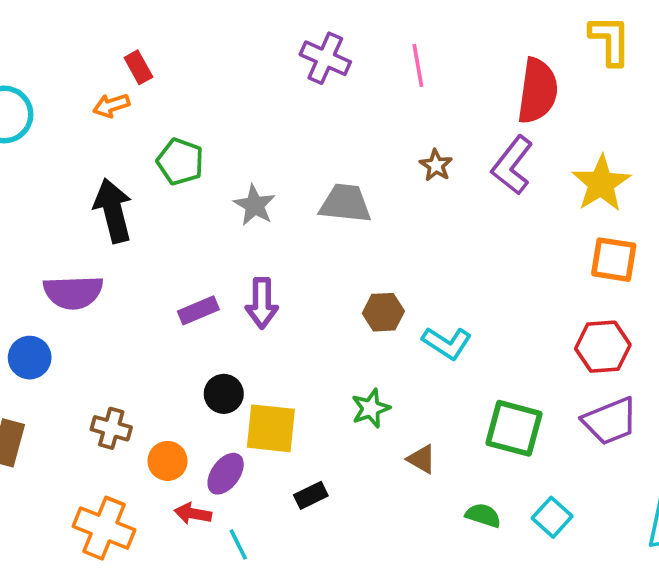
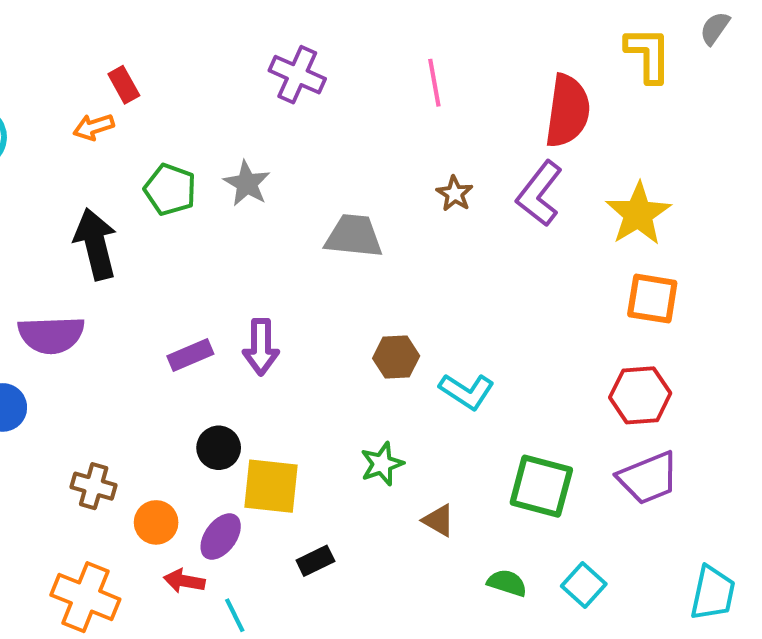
purple cross: (325, 58) -> (297, 75), moved
gray star: (255, 205) -> (247, 184), moved

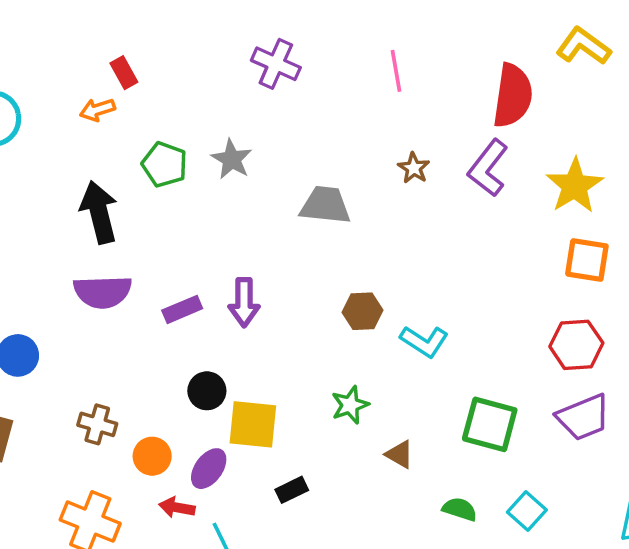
yellow L-shape: (648, 54) -> (583, 46), turned -54
purple semicircle: (51, 335) -> (103, 292), moved

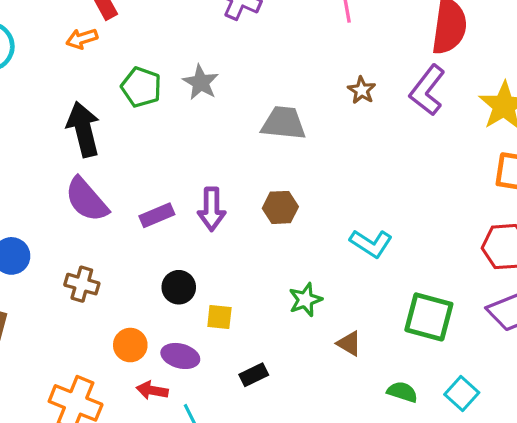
purple semicircle: (103, 292) -> (87, 200), turned 51
brown hexagon: (362, 311) -> (280, 207), moved
brown cross: (97, 424) -> (82, 284), moved
yellow square: (253, 424) -> (219, 317), size x0.6
purple ellipse: (209, 469) -> (180, 356), turned 69

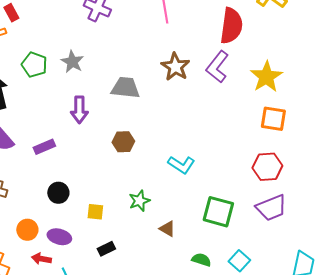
brown star: (362, 90) -> (175, 67), size x1.6
purple arrow: (212, 209) -> (79, 110), moved
yellow square: (219, 317) -> (95, 212), moved

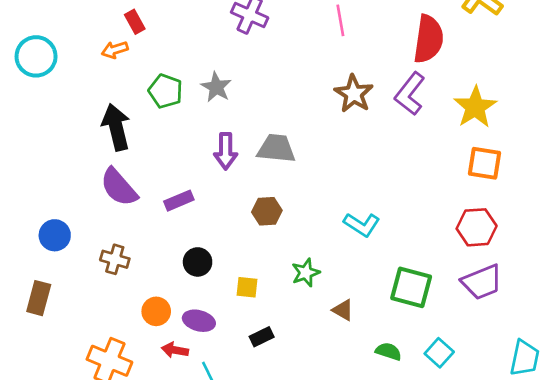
gray trapezoid: (125, 88) -> (276, 148), moved
brown hexagon: (123, 142) -> (267, 211), moved

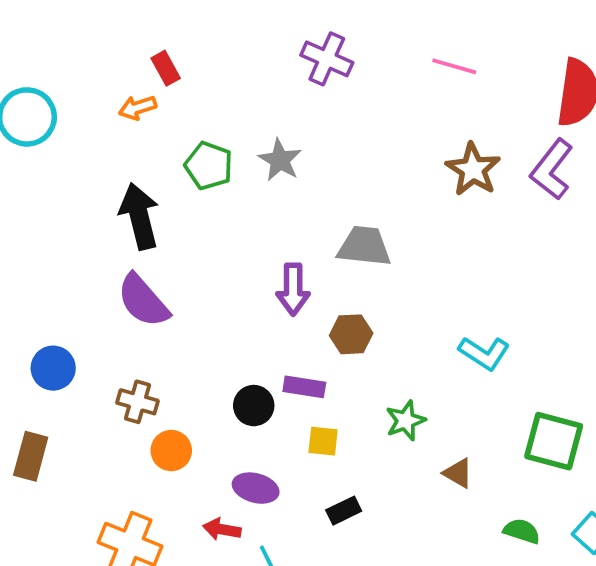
pink line: (340, 20) -> (454, 66), turned -64
purple arrow: (226, 151) -> (293, 289), moved
purple rectangle: (179, 201) -> (304, 387), moved, turned 32
orange circle: (156, 311) -> (171, 451), moved

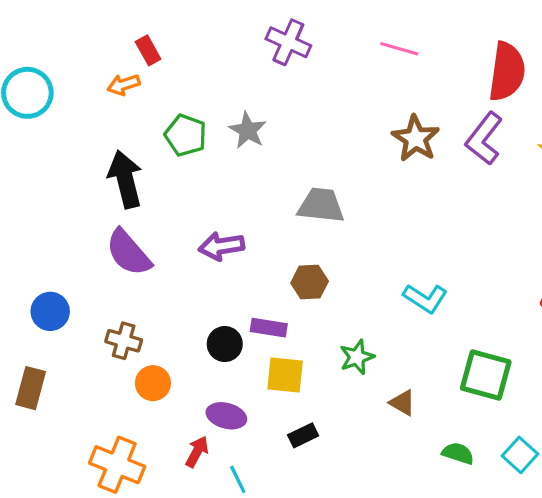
purple arrow: (293, 289) -> (221, 246), moved, turned 81
yellow square: (323, 441) -> (285, 375), size x1.4
red arrow: (222, 529) -> (197, 452), turned 108

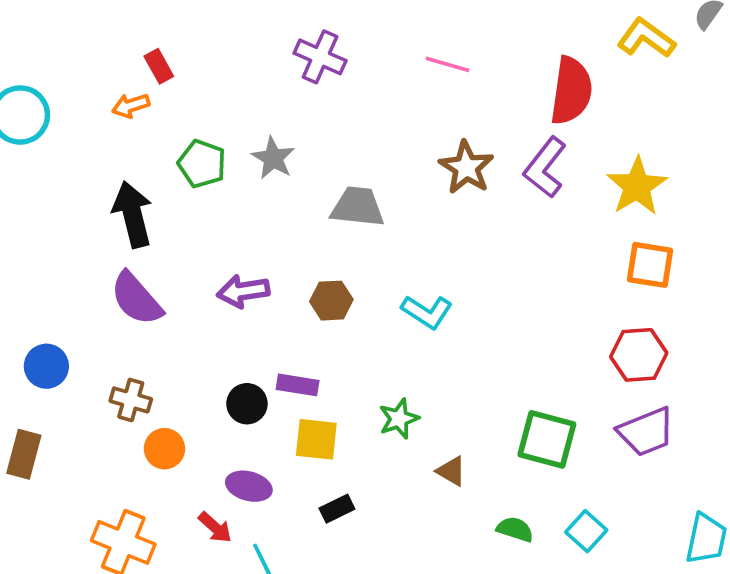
gray trapezoid: (321, 205) -> (358, 207), moved
brown hexagon: (310, 282) -> (331, 301), moved
cyan L-shape: (425, 298) -> (427, 312), moved
red arrow: (197, 452) -> (215, 527), turned 104

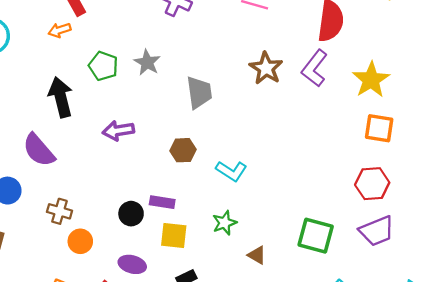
gray trapezoid: (358, 207) -> (199, 92), turned 76
purple arrow: (243, 291) -> (118, 131), moved
purple semicircle: (136, 299) -> (39, 150), moved
cyan L-shape: (427, 312) -> (231, 171), moved

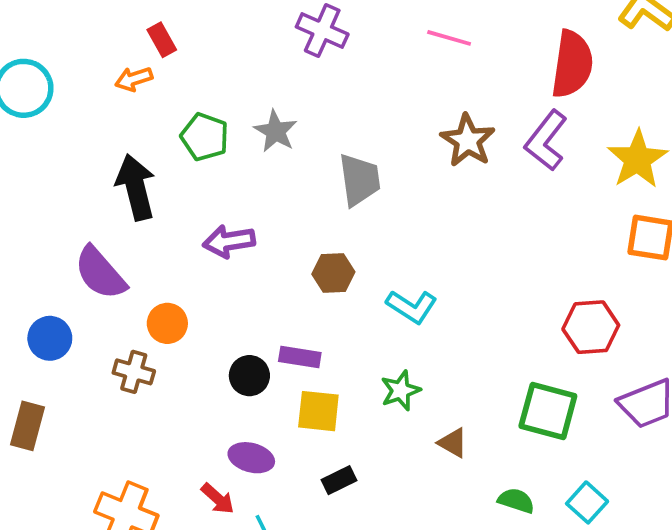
red hexagon: (372, 184) -> (591, 327), moved
orange circle: (80, 241) -> (167, 323), moved

